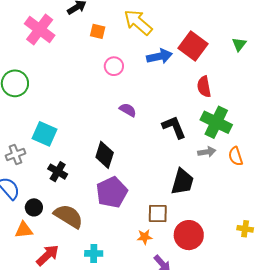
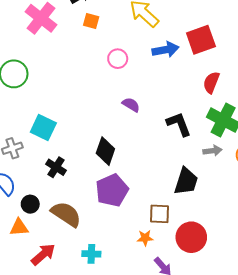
orange square: (98, 31) -> (91, 21), moved
red square: (193, 46) -> (201, 40), turned 32
red semicircle: (204, 87) -> (211, 82), turned 30

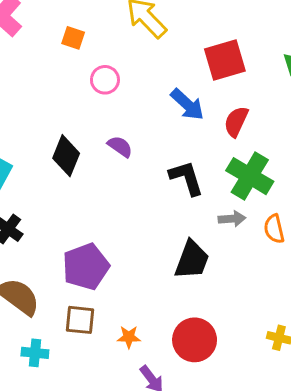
orange square: (91, 21) -> (73, 38), moved
blue arrow: (166, 50) -> (187, 104), moved, turned 50
black diamond: (105, 151) -> (66, 156), moved
brown square: (159, 214) -> (80, 320), moved
cyan cross: (91, 254) -> (35, 353), moved

